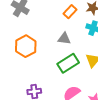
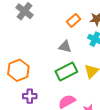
orange hexagon: (26, 46) -> (18, 70), moved

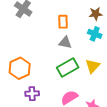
orange rectangle: (74, 20) -> (63, 22), moved, turned -48

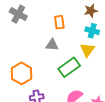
gray triangle: (65, 43) -> (52, 45), moved
yellow triangle: (93, 66) -> (87, 50), moved

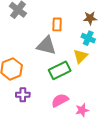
gray triangle: (52, 45) -> (46, 46), size x1.5

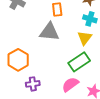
green rectangle: (60, 70) -> (79, 62), moved

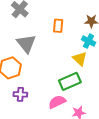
gray triangle: (49, 32) -> (26, 44), moved, turned 35
yellow triangle: (85, 38) -> (80, 59), turned -35

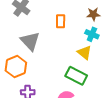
green rectangle: (70, 81) -> (76, 76), turned 55

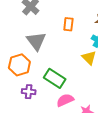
green rectangle: (76, 76) -> (55, 78), moved

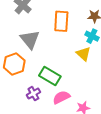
orange rectangle: (68, 24) -> (61, 21), size x1.5
purple cross: (29, 92) -> (33, 94), moved, turned -32

